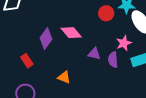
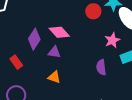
purple triangle: (94, 54) -> (54, 52), moved
purple semicircle: (113, 60) -> (101, 67), moved

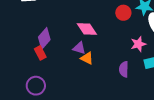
purple diamond: (34, 39) -> (44, 38), moved
orange triangle: (54, 77) -> (87, 58), moved

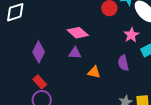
red rectangle: (40, 53) -> (40, 82), moved
orange triangle: (87, 58) -> (94, 72), moved

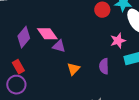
pink diamond: (78, 33) -> (47, 34), moved
orange triangle: (94, 72) -> (74, 69), turned 48

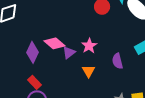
pink star: (118, 41) -> (89, 46), moved
purple triangle: (59, 46) -> (69, 53), turned -40

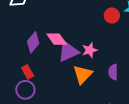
purple triangle: (69, 53) -> (68, 52), size x1.6
orange triangle: (89, 71) -> (83, 74), size x1.5

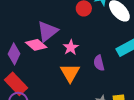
purple triangle: (68, 52) -> (47, 31), moved
red rectangle: (28, 72) -> (16, 84), size x1.6

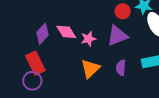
purple triangle: (47, 31) -> (117, 36), moved
pink star: (71, 47) -> (88, 39), moved

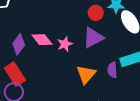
purple semicircle: (121, 68) -> (112, 70), moved
orange triangle: (90, 69) -> (86, 74), moved

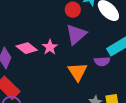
purple semicircle: (112, 70) -> (102, 61), turned -77

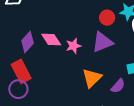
purple semicircle: (102, 61) -> (118, 86), moved, turned -63

